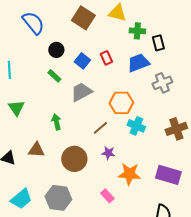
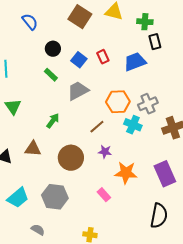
blue semicircle: (33, 23) -> (30, 22), size x0.7
green cross: (137, 31) -> (145, 22), moved
gray cross: (162, 83) -> (148, 104), moved
green arrow: (56, 122) -> (53, 121), turned 49
purple rectangle: (168, 175) -> (165, 174), turned 50

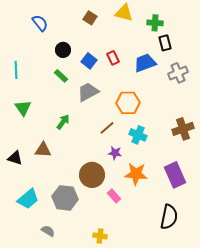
brown square: (80, 17) -> (90, 18), size x0.6
gray cross: (148, 104) -> (178, 73), moved
cyan cross: (133, 125) -> (138, 135), moved
brown circle: (71, 158) -> (92, 175), moved

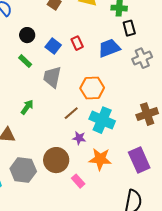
gray trapezoid: (88, 92) -> (52, 77), turned -50
cyan cross: (138, 135) -> (102, 120), size x1.4
gray hexagon: (65, 198) -> (23, 170), moved

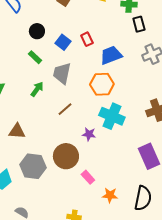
blue trapezoid: (109, 48) -> (111, 55), moved
green arrow: (27, 107) -> (37, 89), moved
brown line: (71, 113) -> (65, 109), moved
orange star: (100, 159) -> (110, 195), moved, size x0.7

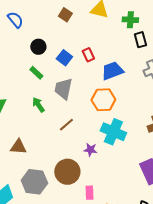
green arrow: (37, 89) -> (38, 105), turned -70
pink rectangle: (88, 177) -> (89, 193), turned 40

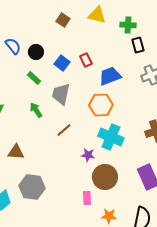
blue semicircle: (15, 20) -> (13, 46), moved
brown circle: (67, 172) -> (105, 177), moved

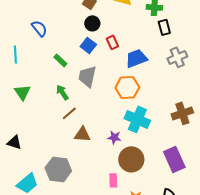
black circle: (36, 52) -> (92, 23), moved
brown line: (64, 130) -> (69, 113), moved
brown triangle: (16, 152) -> (82, 134), moved

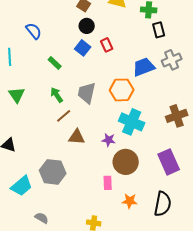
blue trapezoid: (136, 58) -> (144, 67), moved
gray trapezoid: (87, 76) -> (87, 93), moved

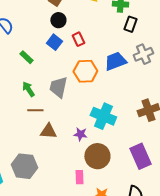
black rectangle: (159, 30) -> (130, 24), turned 35
orange hexagon: (122, 90) -> (85, 71), moved
brown line: (64, 116) -> (35, 110), turned 42

